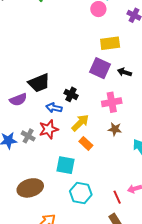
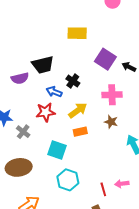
yellow rectangle: (110, 43) -> (77, 33), moved
gray cross: (28, 136) -> (23, 132), moved
orange rectangle: (86, 143) -> (80, 132), turned -64

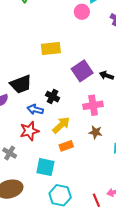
purple square: (105, 59) -> (82, 71), turned 30

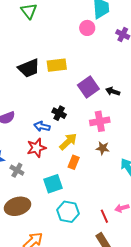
black trapezoid: (21, 84) -> (29, 68), moved
orange rectangle: (66, 146) -> (74, 162), turned -48
cyan square: (45, 167) -> (53, 184), turned -30

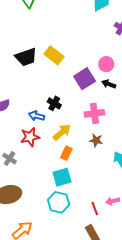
pink circle: (87, 28) -> (106, 64), moved
yellow rectangle: (57, 65) -> (54, 55), turned 42
cyan square: (53, 184) -> (62, 177), moved

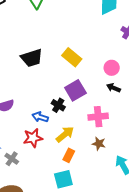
yellow rectangle: (54, 55) -> (72, 57), moved
purple square: (85, 79) -> (75, 90), moved

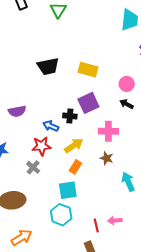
yellow rectangle: (72, 57) -> (88, 70), turned -30
black cross: (58, 105) -> (70, 116), turned -32
gray cross: (12, 159) -> (33, 167), moved

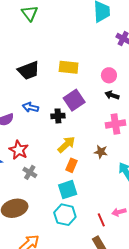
blue arrow: (51, 126) -> (30, 107), moved
pink cross: (108, 131) -> (115, 124), moved
red star: (41, 146) -> (19, 150), moved, turned -30

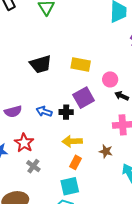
pink circle: (109, 75) -> (110, 79), moved
blue arrow: (30, 107) -> (44, 111), moved
yellow arrow: (66, 145) -> (72, 141), turned -144

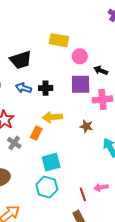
black trapezoid: (41, 64) -> (21, 60), moved
pink circle: (110, 79) -> (80, 56), moved
purple square: (84, 98) -> (81, 84), moved, turned 30
orange rectangle: (75, 162) -> (36, 133), moved

